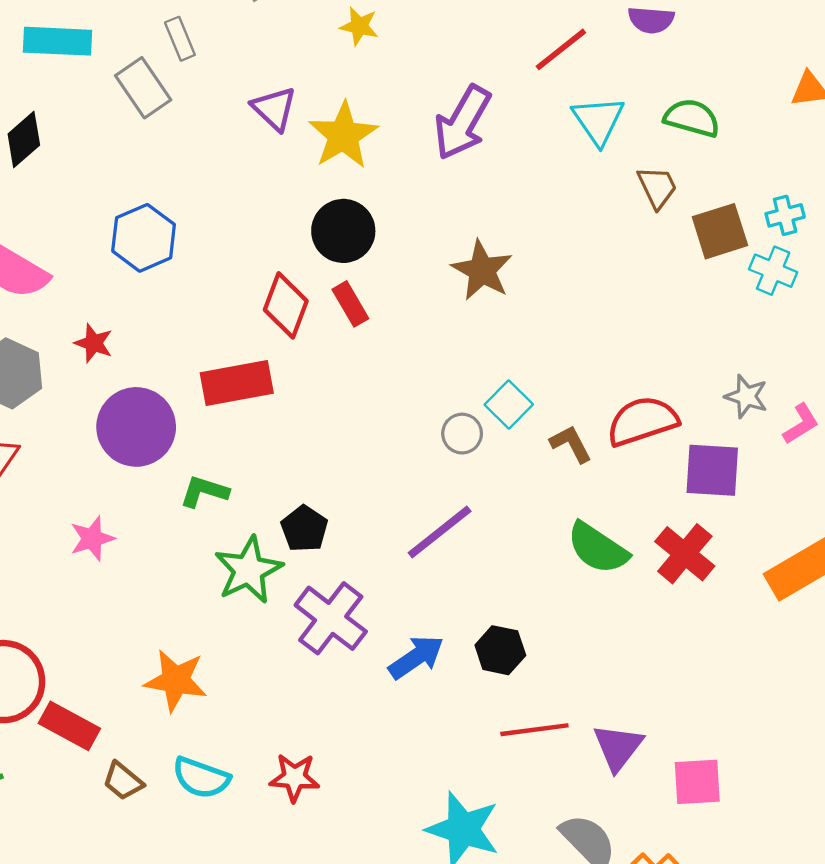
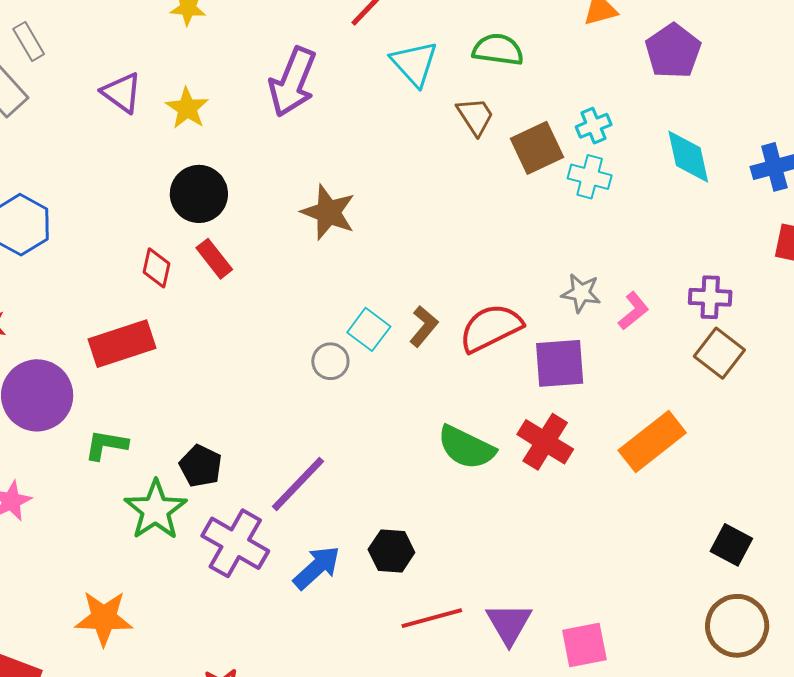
yellow star: (343, 135) -> (187, 108), size x0.7
red diamond: (286, 305) -> (156, 268), size x0.7
brown L-shape: (571, 444) -> (424, 326), moved, turned 75
purple line: (440, 532) -> (298, 484), moved

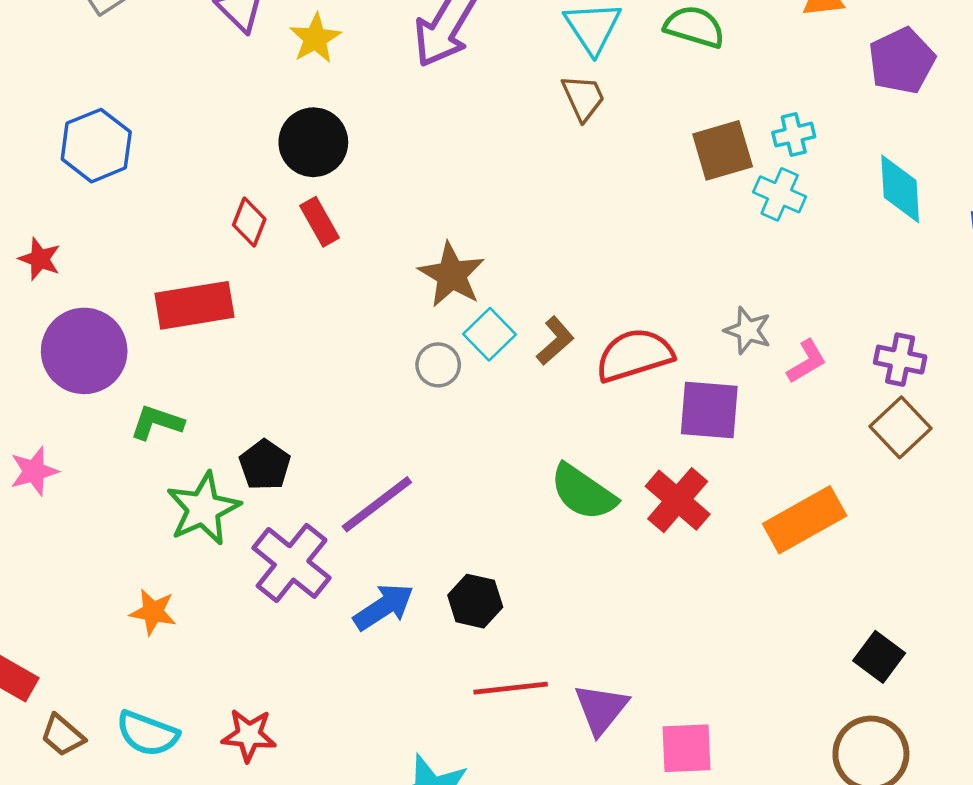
brown trapezoid: (475, 116) -> (583, 98), moved
brown star: (328, 212) -> (452, 275), moved
orange star: (104, 618) -> (153, 612), moved, size x0.7

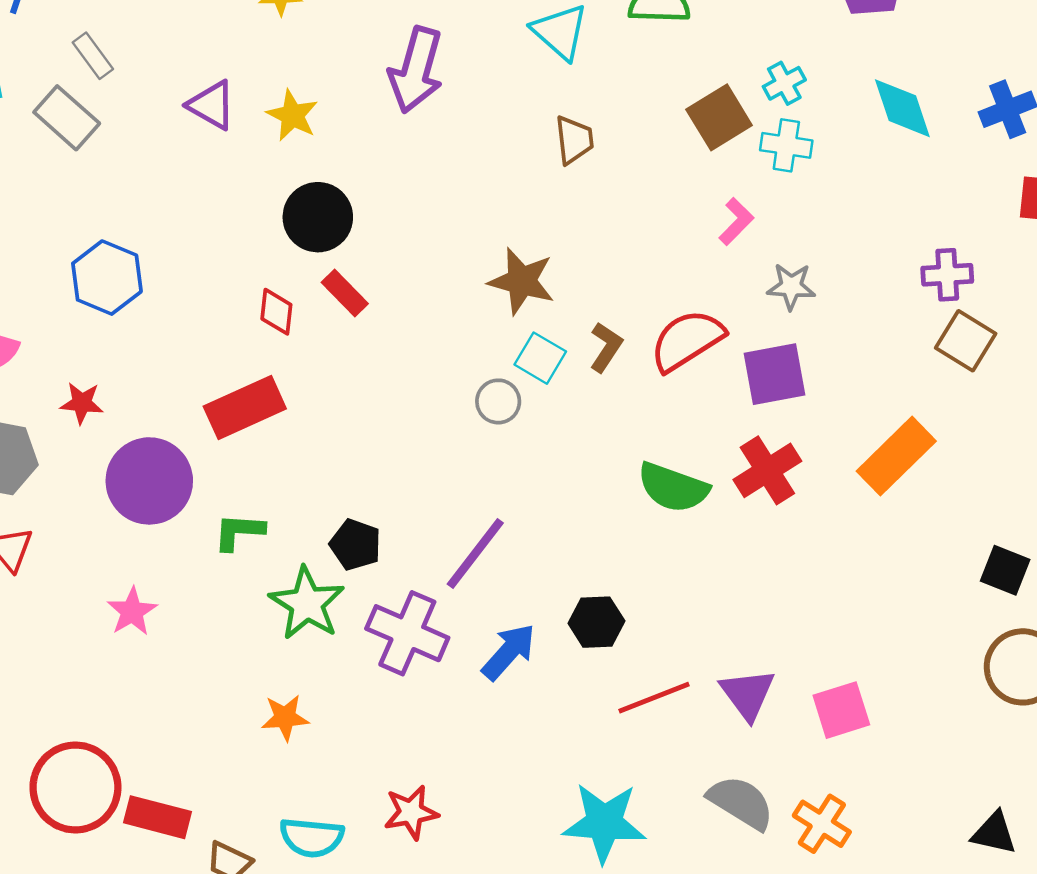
brown trapezoid: (583, 98) -> (574, 140), moved, turned 33
brown star: (452, 275) -> (522, 281), moved
pink L-shape: (807, 361) -> (736, 221), moved
red cross: (678, 500) -> (767, 470), turned 32

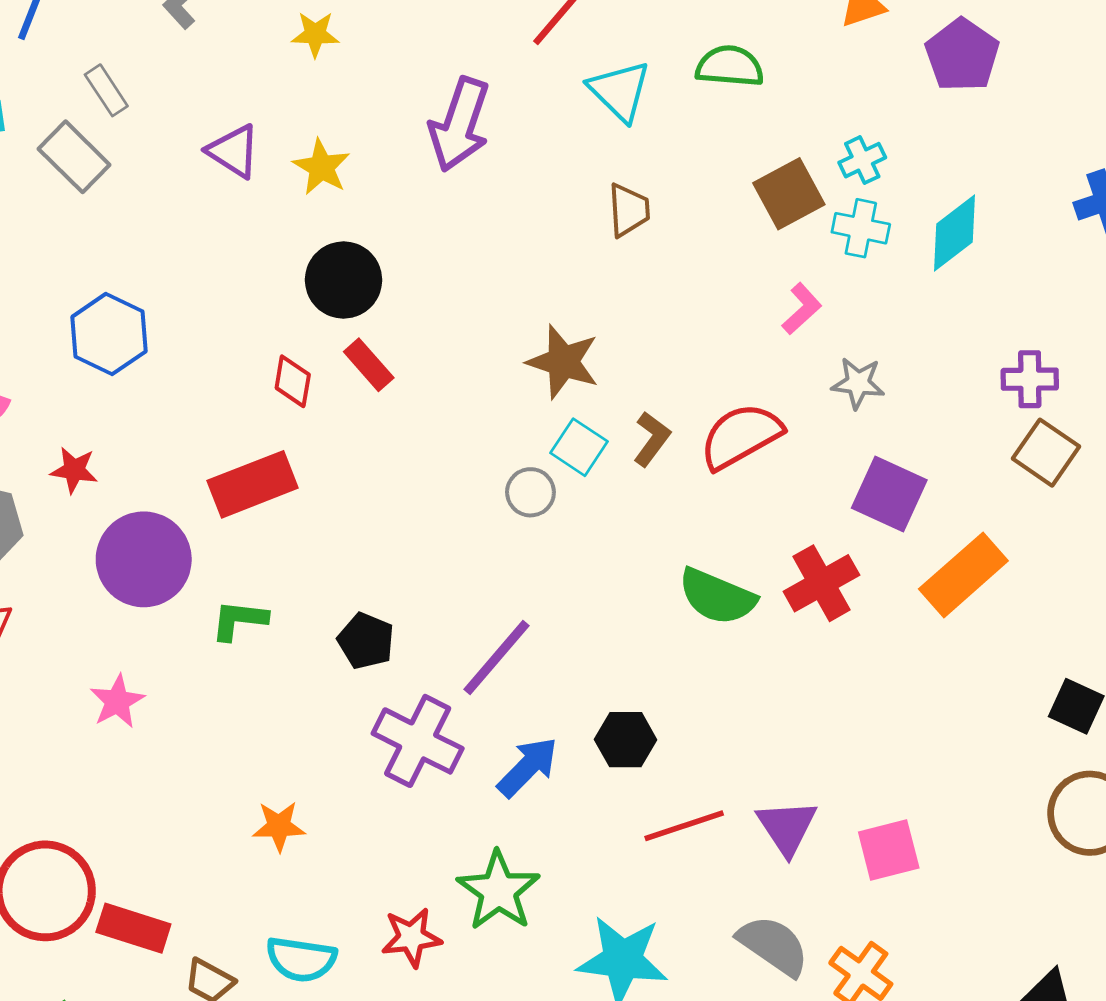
cyan diamond: (902, 108) -> (955, 233), moved, turned 68
purple square: (774, 374) -> (889, 494), moved, turned 32
green star: (307, 603) -> (498, 891), moved

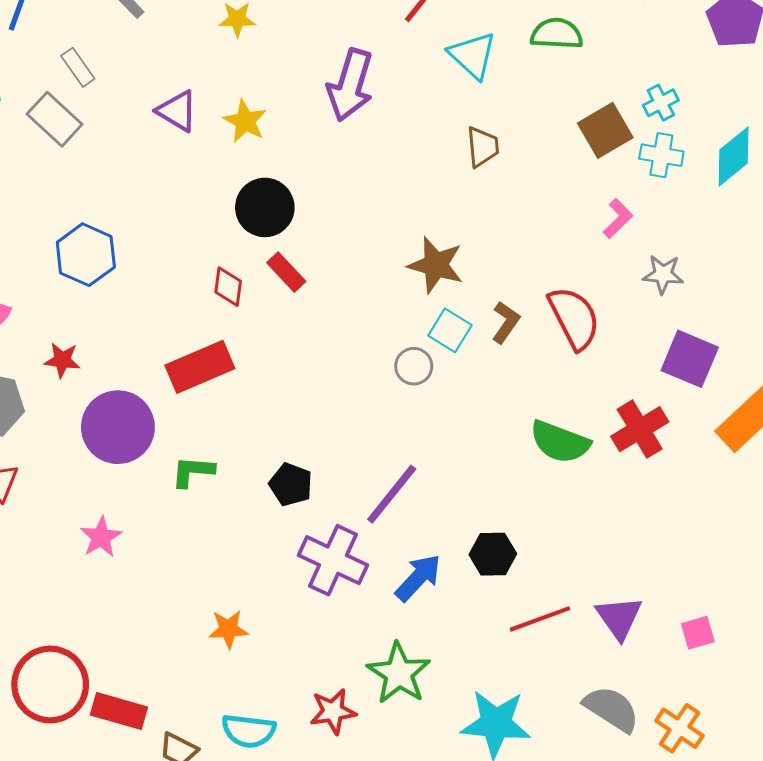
red semicircle: (741, 436) -> (574, 318), turned 94
pink square: (889, 850) -> (698, 633), size x0.7

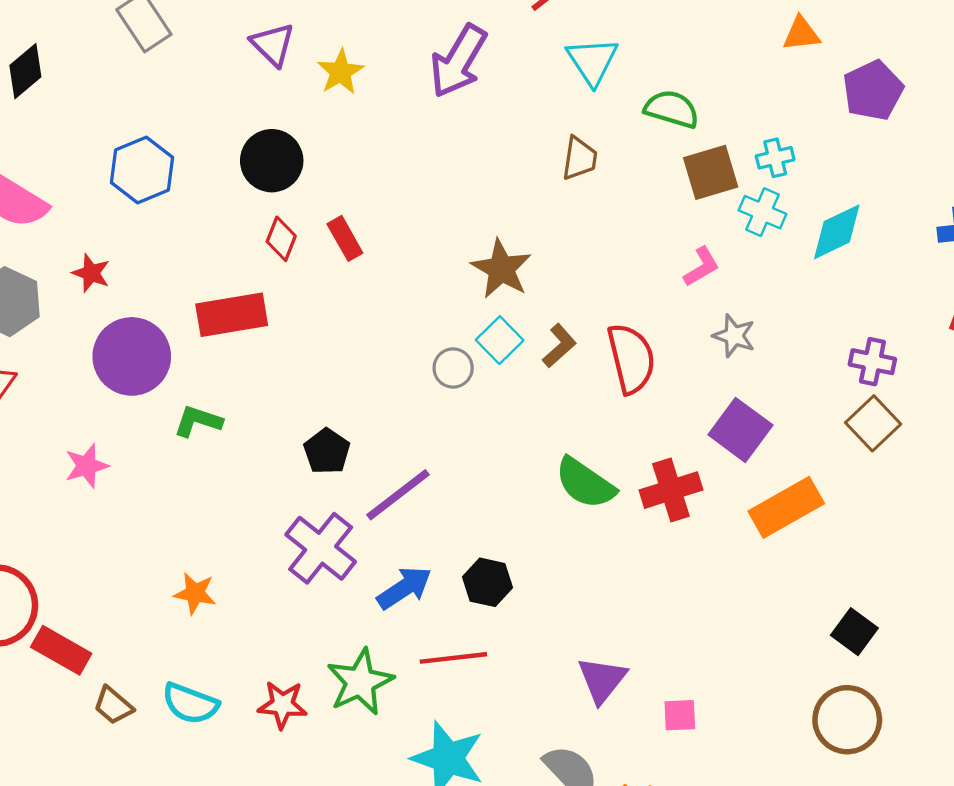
green semicircle: (557, 34) -> (672, 109), moved
black circle: (265, 207) -> (272, 161), moved
black pentagon: (291, 484) -> (327, 451), moved
red line: (540, 619) -> (453, 658), moved

